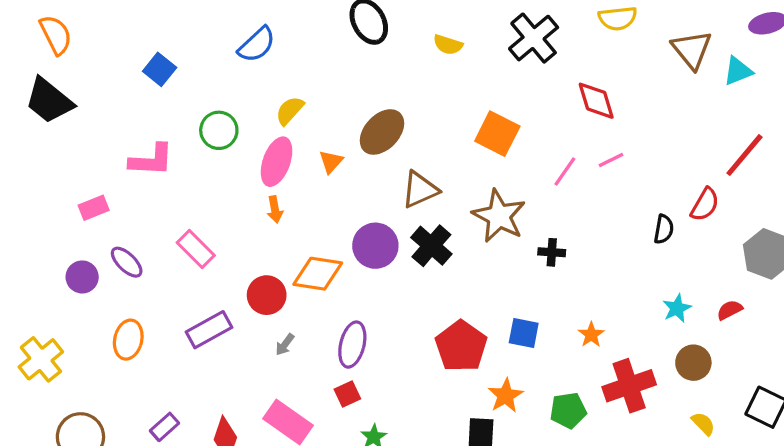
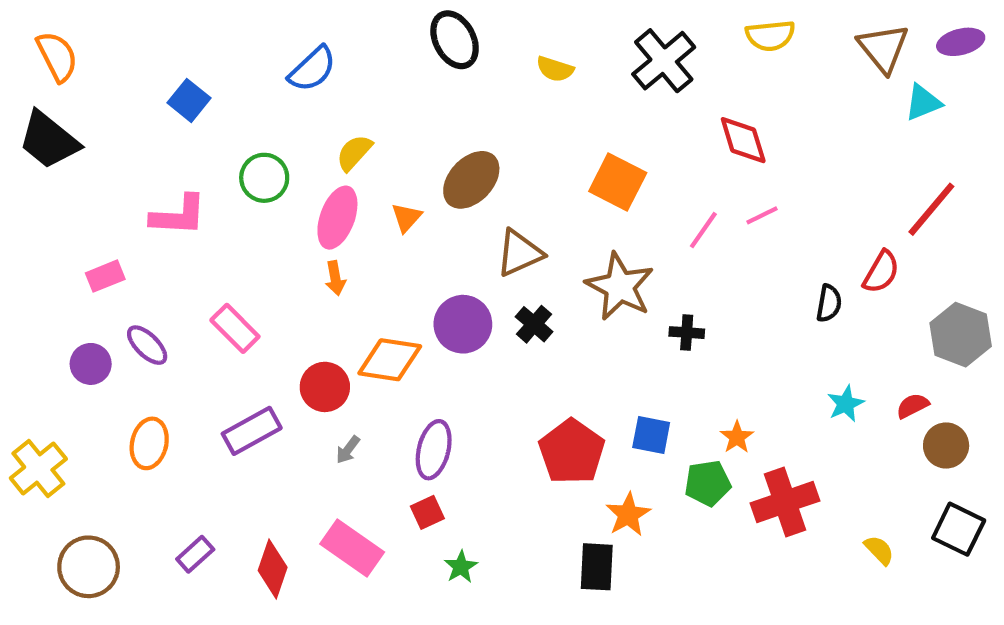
brown triangle: (692, 50) -> (883, 48), moved
black cross: (431, 246) -> (534, 324), size x0.7
brown circle: (693, 363) -> (946, 445), moved
green pentagon: (568, 410) -> (708, 483), moved

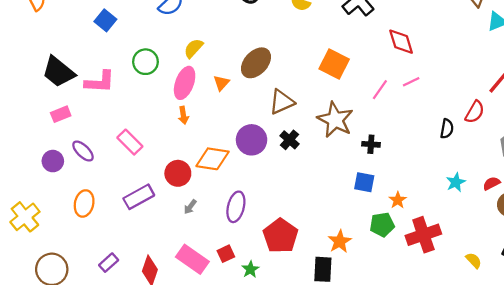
black trapezoid: (49, 140) -> (58, 72), moved
blue square: (651, 435) -> (364, 182), moved
red pentagon: (572, 452) -> (281, 236), moved
red square: (427, 512) -> (226, 254), moved

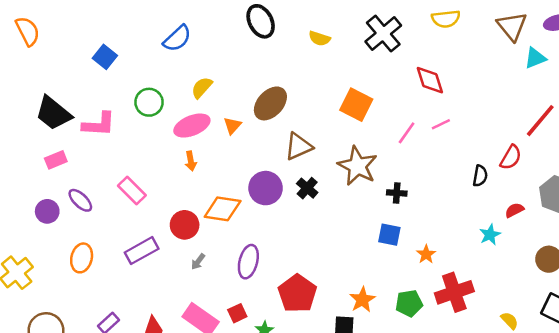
pink ellipse: (185, 83) -> (192, 126), turned 48
red semicircle: (491, 183) -> (514, 210), moved
green pentagon: (382, 225) -> (409, 303), moved

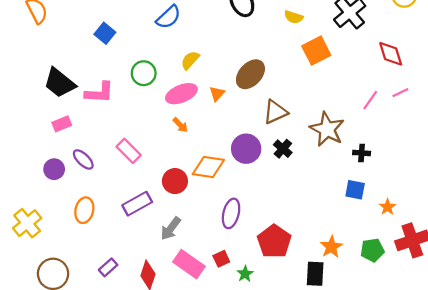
orange square: (356, 105) -> (316, 51), moved, turned 36
orange arrow: (191, 161) -> (180, 125), turned -35
gray arrow: (198, 262) -> (171, 229), moved, size x1.6

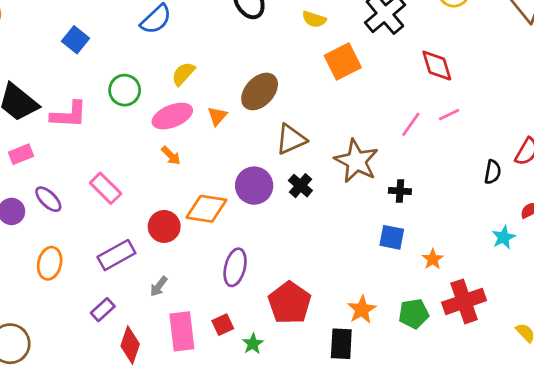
gray arrow: (171, 229) -> (159, 286), size x0.7
pink rectangle: (189, 264) -> (182, 331), turned 48
purple rectangle: (108, 267) -> (103, 310), moved

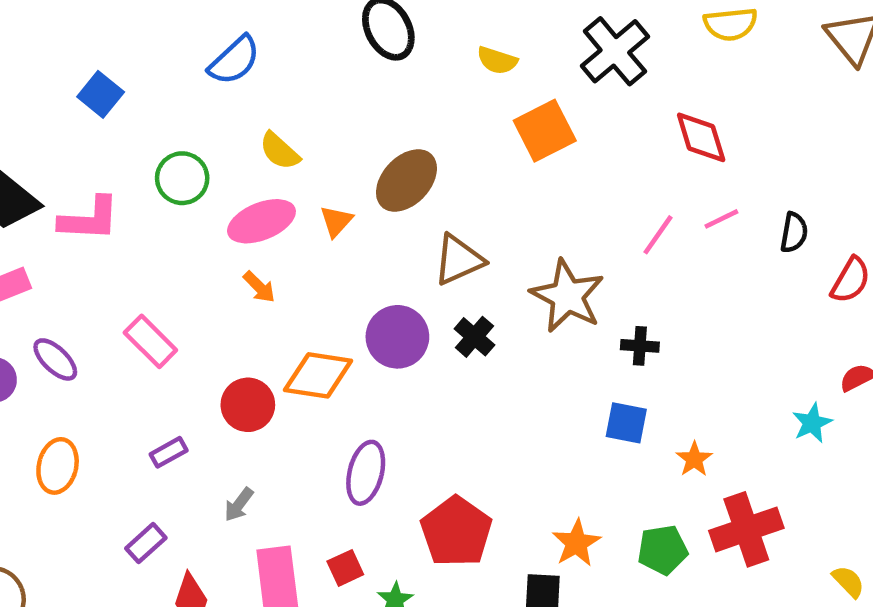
yellow semicircle: (183, 74) -> (280, 151), turned -90
black semicircle: (493, 172) -> (794, 233), moved
purple rectangle: (116, 255) -> (169, 452), size x0.6

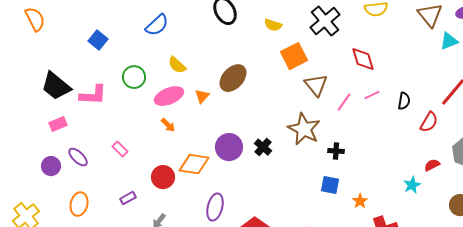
brown triangle: (459, 260) -> (316, 85), moved, turned -45
pink rectangle: (150, 341) -> (120, 149), size x0.7

